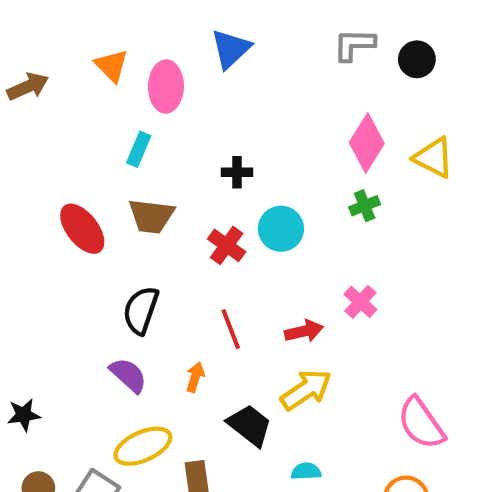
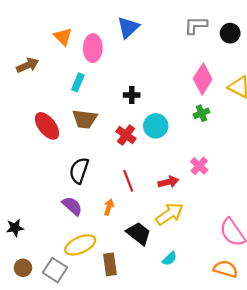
brown arrow: (28, 86) -> (28, 65), moved
cyan semicircle: (306, 471) -> (169, 259), turned 140

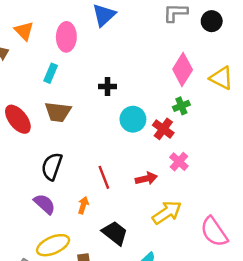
orange triangle: (63, 37) -> (24, 31), moved
red cross: (126, 135) -> (163, 129), moved
yellow arrow: (169, 214) -> (167, 212), moved

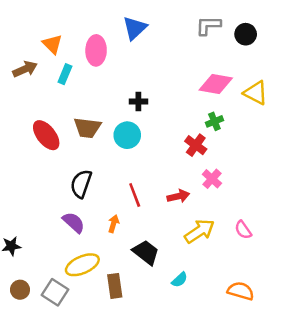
pink diamond: (183, 70) -> (216, 84), turned 68
cyan rectangle: (51, 73) -> (65, 74), moved
cyan circle: (133, 119) -> (127, 135), moved
pink semicircle: (214, 232) -> (243, 230), moved, size x0.6

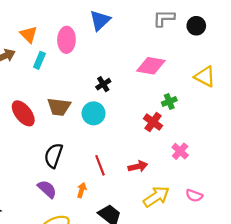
pink diamond: (216, 84) -> (151, 66), moved
black cross: (138, 102) -> (103, 84), turned -32
pink cross: (212, 179) -> (180, 151), moved
pink semicircle: (243, 230) -> (194, 196), turned -35

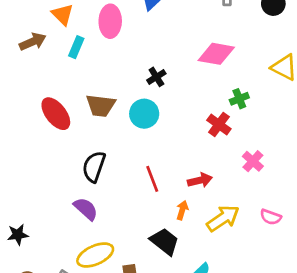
orange arrow: (82, 190) -> (182, 210), moved

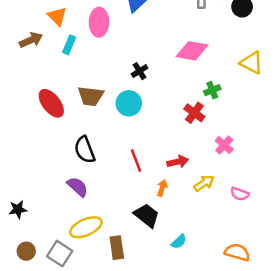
black semicircle: (94, 167) -> (85, 150), turned -40
yellow arrow: (223, 218) -> (204, 183), moved, size x0.7

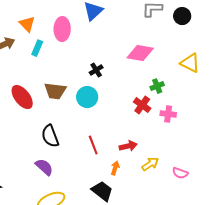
pink cross: (224, 145) -> (168, 114), moved, turned -35

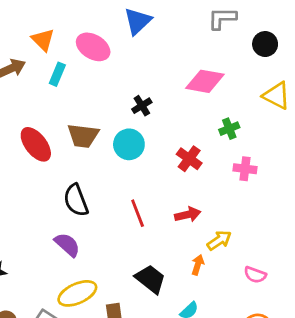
black circle: (182, 16) -> (265, 44), moved
pink ellipse: (62, 29) -> (93, 47), turned -60
red cross: (142, 105) -> (189, 159), moved
orange arrow: (115, 168) -> (198, 265), moved
pink semicircle: (180, 173) -> (255, 275), moved

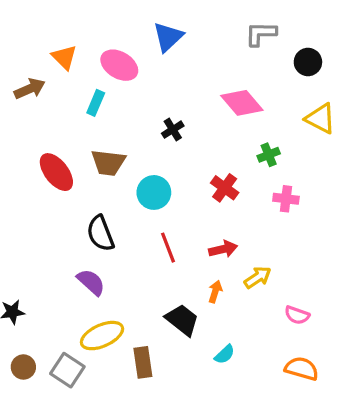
cyan rectangle: (57, 74) -> (96, 103), moved
pink diamond: (205, 81) -> (242, 103), turned 39
cyan circle: (129, 144) -> (154, 192), moved
orange arrow: (198, 265) -> (215, 292), moved

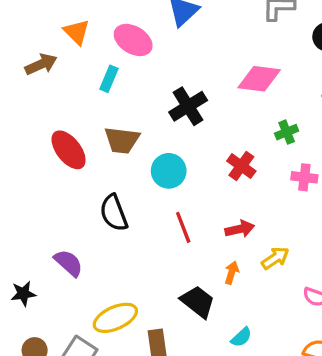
pink diamond: (242, 103) -> (259, 79), turned -42
black cross: (173, 130) -> (188, 106), size x1.6
purple semicircle: (91, 282) -> (69, 263), moved

